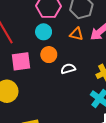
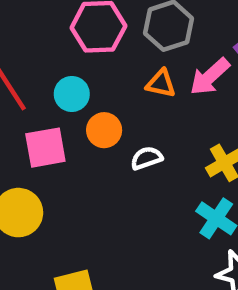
cyan circle: (44, 32) -> (72, 94), moved

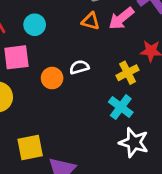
orange circle: (104, 130) -> (52, 78), moved

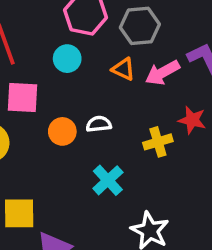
cyan circle: (35, 25) -> (67, 59), moved
cyan cross: (121, 107) -> (108, 180), moved

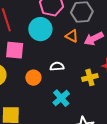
cyan circle: (67, 59) -> (40, 29), size x1.5
orange circle: (62, 131) -> (33, 78), moved

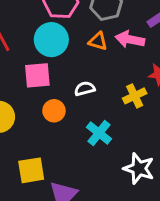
pink arrow: (94, 39) -> (130, 39), turned 48
pink square: (15, 50) -> (37, 75), moved

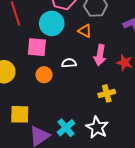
pink arrow: (130, 39) -> (100, 55), moved, turned -102
yellow cross: (135, 96) -> (107, 93), moved
cyan cross: (99, 133) -> (66, 128), moved

